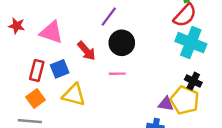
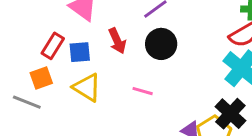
pink line: (117, 74) -> (143, 91), moved
black cross: (193, 81) -> (230, 114), size x1.5

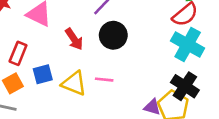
blue square: (80, 52) -> (43, 74), moved
yellow triangle: (87, 87) -> (74, 83), moved

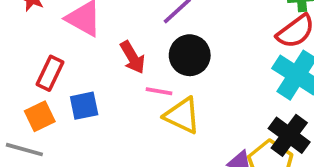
pink line: (104, 80) -> (159, 91), moved
yellow triangle: (74, 83) -> (182, 115), moved

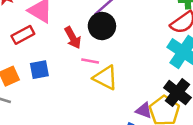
black circle: (190, 55) -> (102, 26), moved
red rectangle: (50, 73) -> (23, 35), moved, turned 35

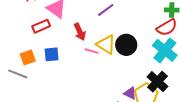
black circle: (102, 26) -> (126, 45), moved
yellow triangle: (105, 78) -> (106, 44), moved

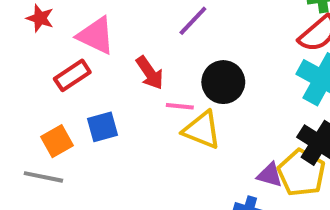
yellow triangle: (106, 44) -> (202, 130), moved
black circle: (126, 45) -> (223, 82), moved

